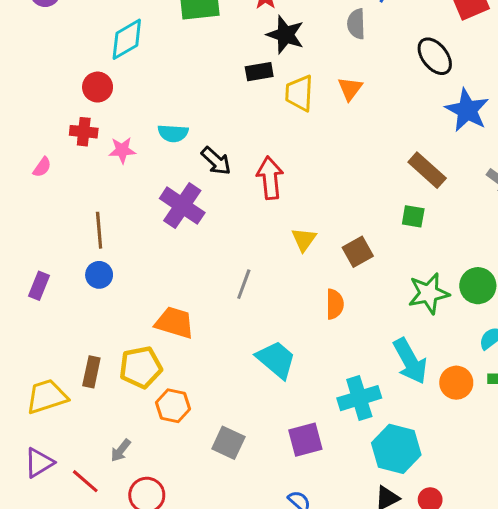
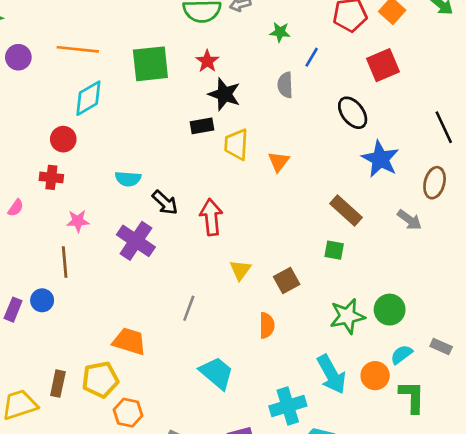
orange triangle: (350, 89) -> (279, 162), moved
pink star: (122, 150) -> (78, 221), moved
blue circle: (99, 275) -> (42, 300), moved
orange circle: (456, 383) -> (375, 376), moved

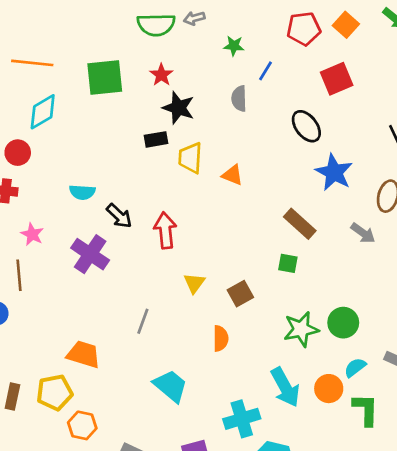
orange triangle: (279, 162) -> (233, 175), turned -45
pink star: (78, 221) -> (32, 234), turned 30

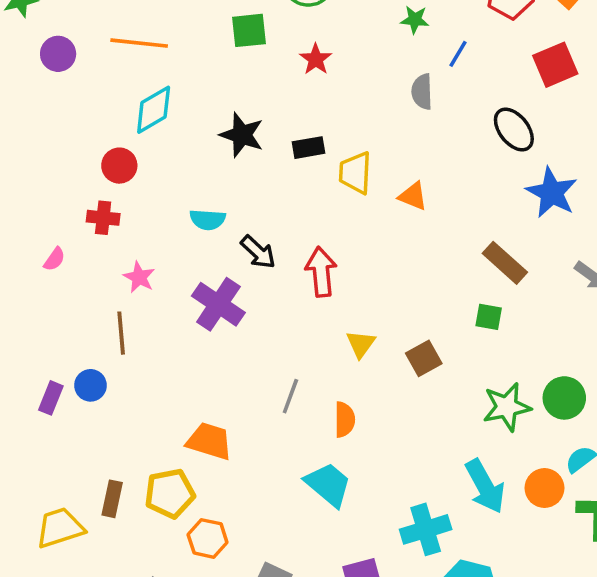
green square: (105, 77) -> (249, 30), moved, size x0.7
black star: (178, 108) -> (242, 135), moved
orange semicircle: (221, 338) -> (345, 420), moved

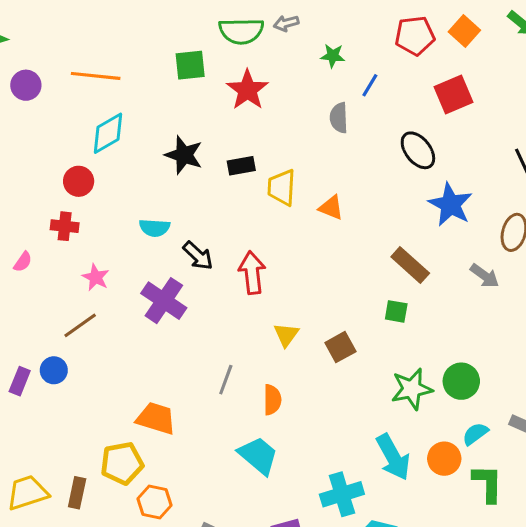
red star: (316, 59) -> (247, 90), size x1.5
brown line: (121, 333) -> (80, 325), turned 60
brown rectangle: (112, 499) -> (77, 493), moved

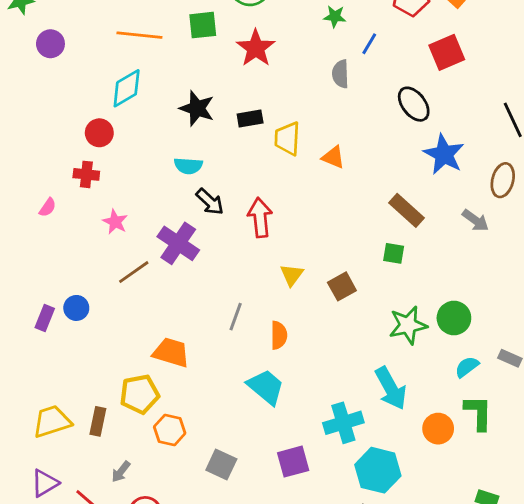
orange line: (96, 76) -> (139, 35), moved
cyan semicircle: (154, 228) -> (188, 166), moved
brown line: (80, 325) -> (134, 272), moved
orange circle: (444, 459) -> (438, 429), moved

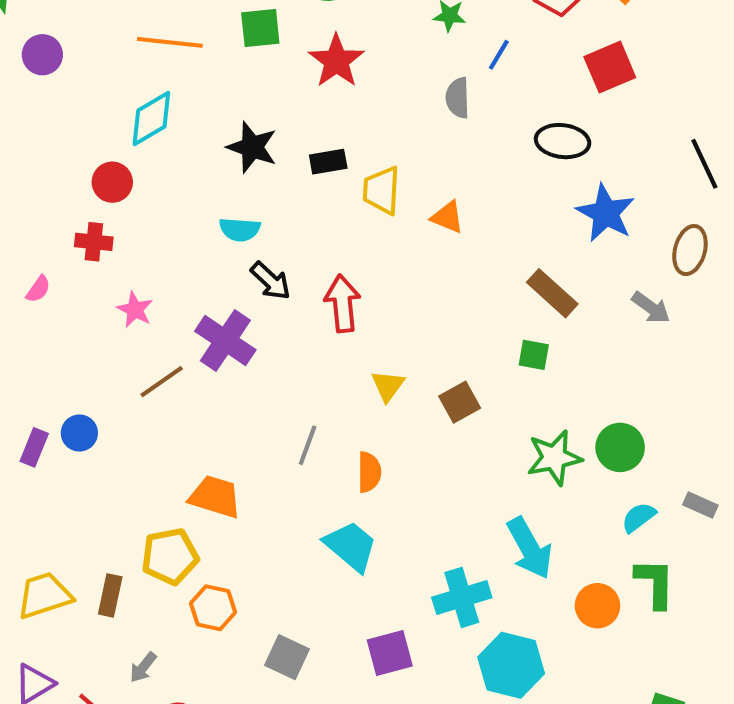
black ellipse: (414, 104) -> (563, 141), turned -45

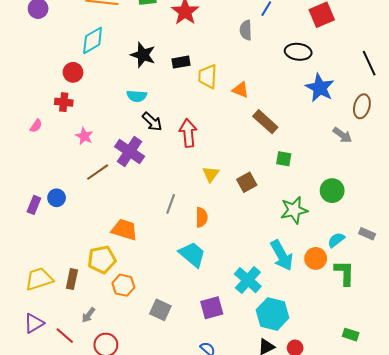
brown rectangle: (552, 293) -> (265, 122), moved
green circle: (620, 447) -> (332, 191), moved
cyan cross: (462, 597) -> (248, 280), turned -32
orange circle: (597, 606) -> (316, 258), moved

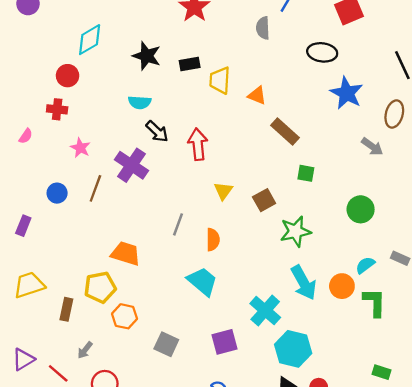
brown line: (98, 172) -> (95, 188), turned -35
blue circle: (57, 198) -> (57, 193), moved
green star: (294, 210) -> (295, 231), moved
yellow trapezoid: (39, 279) -> (29, 285), moved

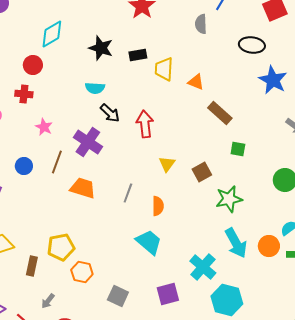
orange trapezoid: (126, 254) -> (83, 188), moved

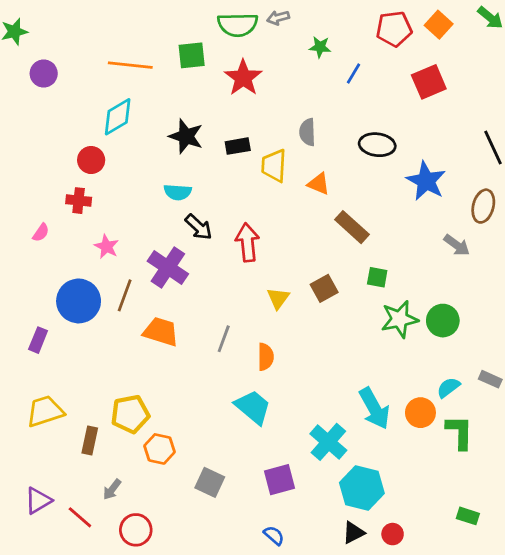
gray semicircle: (201, 24) -> (307, 132), moved
black ellipse: (252, 45) -> (377, 145), moved
blue circle: (24, 166) -> (79, 301), size x1.8
brown square: (202, 172) -> (324, 288), moved
green star: (229, 199) -> (400, 319), moved

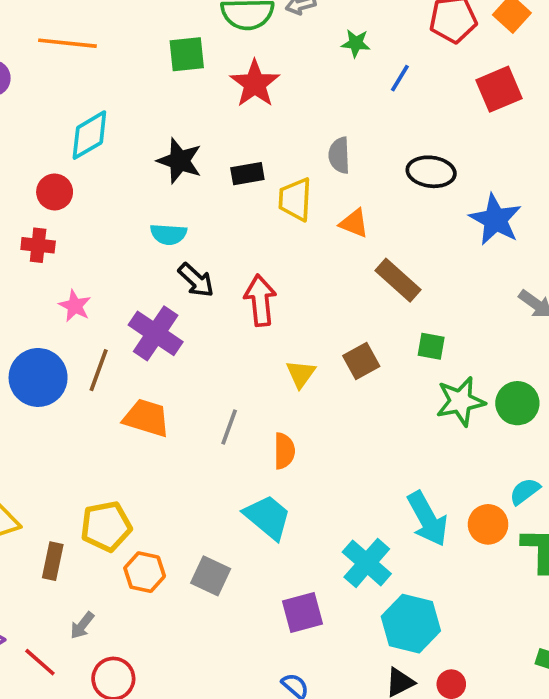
orange line: (130, 65) -> (67, 43), moved
gray square: (210, 482) -> (211, 576), moved

